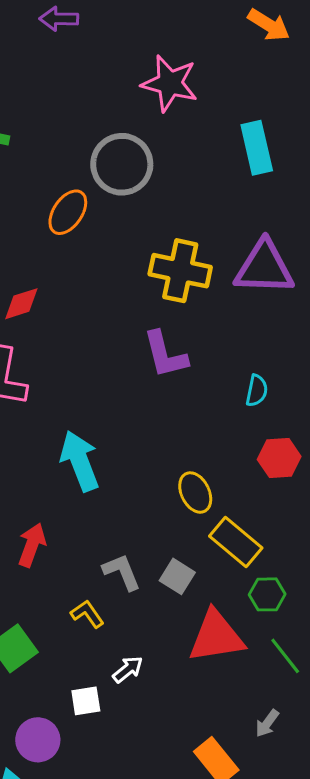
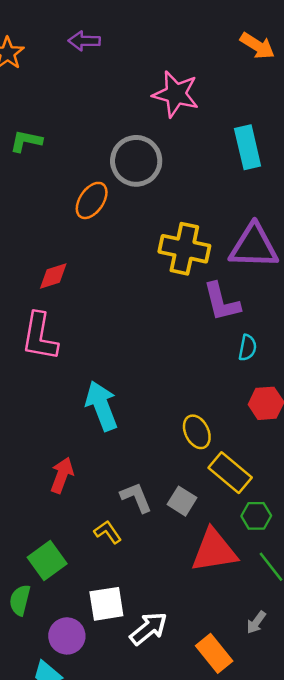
purple L-shape: (165, 355) -> (222, 302), moved
white arrow: (128, 669) -> (149, 629), moved, size x1.5
white square: (86, 701) -> (106, 604), size x1.4

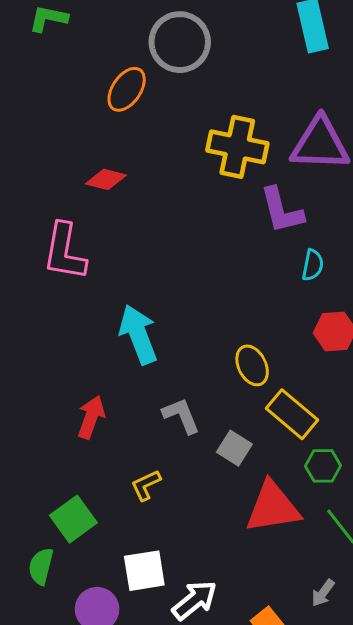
red diamond: (53, 276) -> (106, 179), moved, turned 32
gray L-shape: (136, 497) -> (181, 416), moved
yellow L-shape: (108, 532) -> (146, 485), turned -80

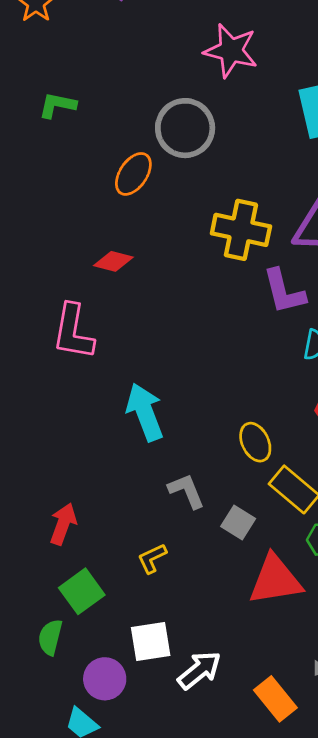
red arrow: (91, 417) -> (63, 524), moved

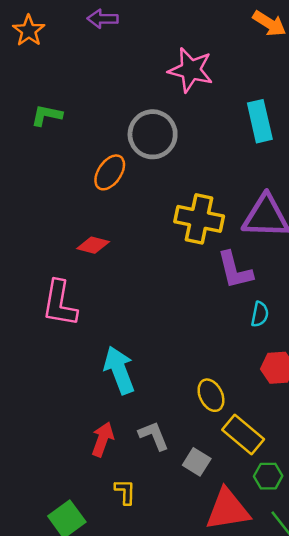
red arrow: (63, 524) -> (103, 439), moved
yellow L-shape: (152, 558) -> (125, 492), turned 116

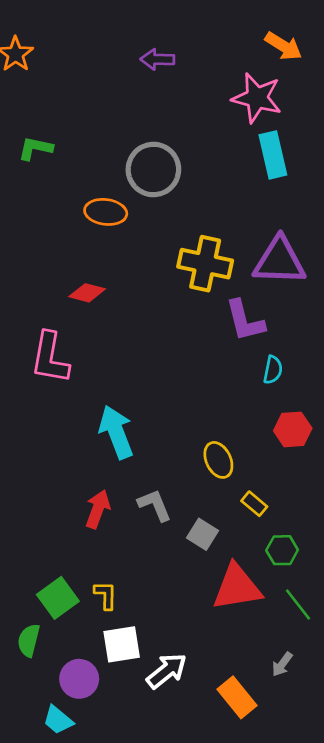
purple arrow: (103, 19) -> (157, 59), moved
pink star: (191, 70) -> (257, 98), moved
orange ellipse: (110, 172) -> (106, 212), turned 63
yellow rectangle: (243, 434) -> (254, 504), size x0.6
yellow L-shape: (125, 492) -> (106, 595), moved

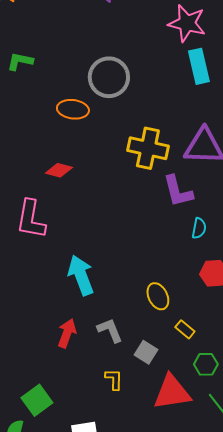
yellow L-shape: (106, 595) -> (114, 379), moved

